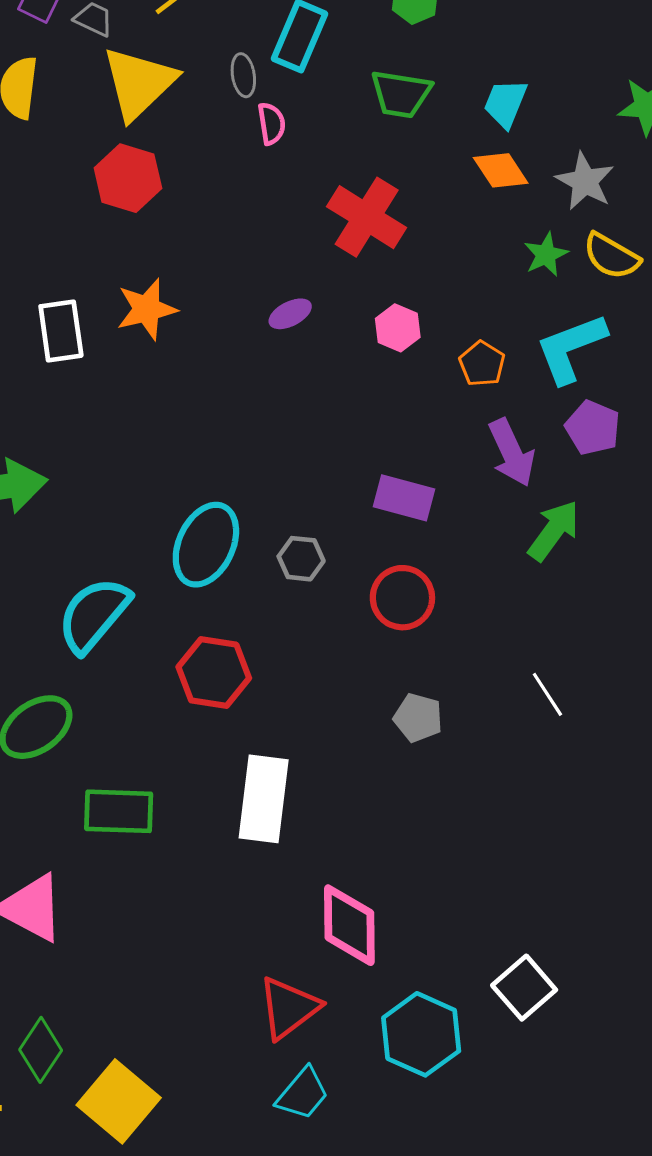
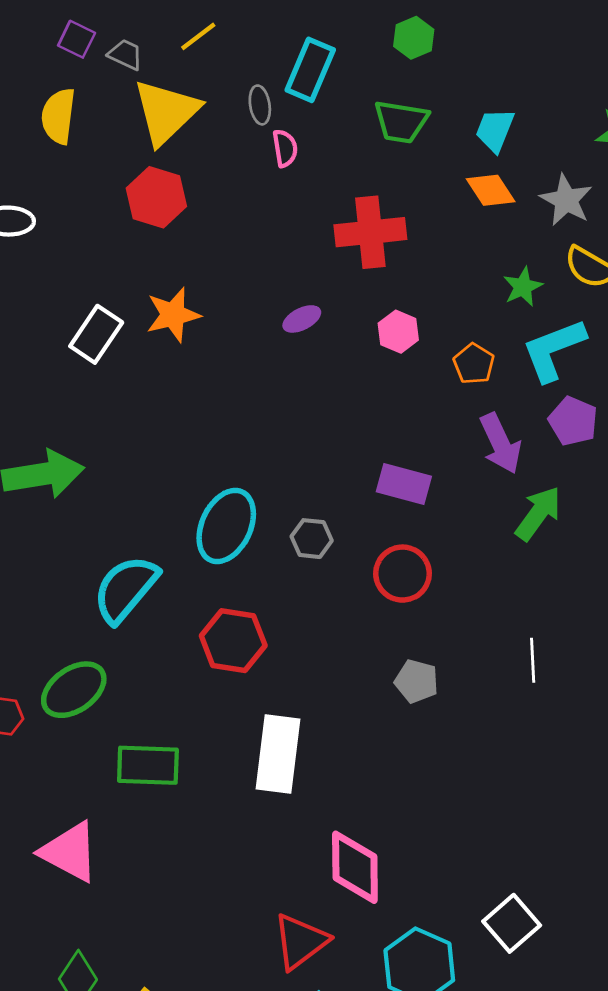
red cross: (367, 217) -> (370, 232), turned -38
green star: (546, 255) -> (523, 287), moved
white rectangle: (61, 331) -> (96, 334), turned 42
white line: (547, 694) -> (533, 660), turned 30

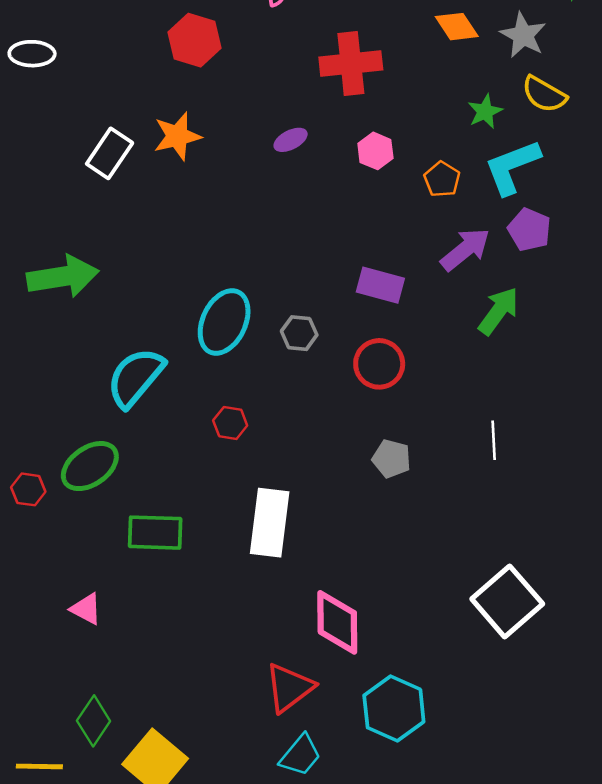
red hexagon: (156, 197) -> (194, 40), moved
purple arrow: (500, 443) -> (465, 249), turned -104
red hexagon: (233, 641) -> (230, 423), size x0.6
pink triangle: (70, 852) -> (86, 609), size x0.6
white square: (512, 923) -> (507, 601), moved, size x1.4

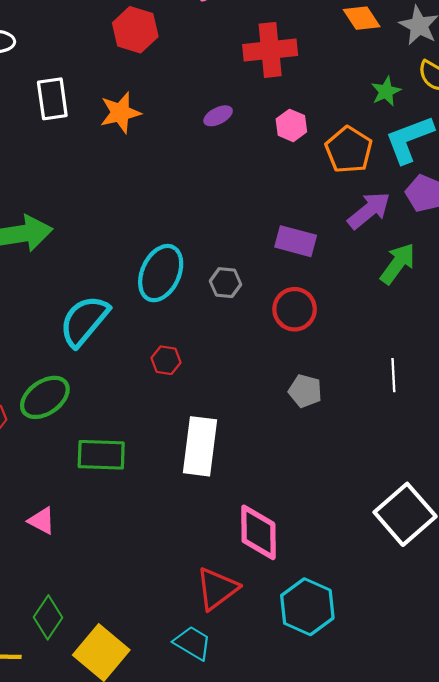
white rectangle: (110, 153) -> (52, 99), moved, turned -42
orange pentagon: (442, 179) -> (349, 150), size x1.5
cyan trapezoid: (300, 755) -> (193, 643), moved, turned -99

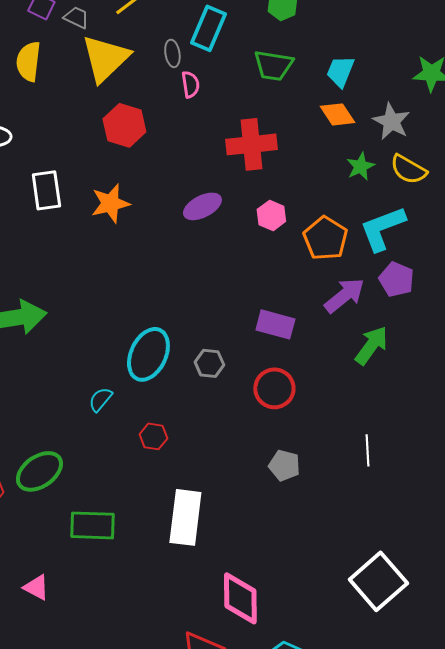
green star: (386, 91) -> (360, 166), moved
purple ellipse: (218, 116) -> (202, 206), size x1.4
cyan semicircle: (84, 321) -> (100, 399), moved, size x0.5

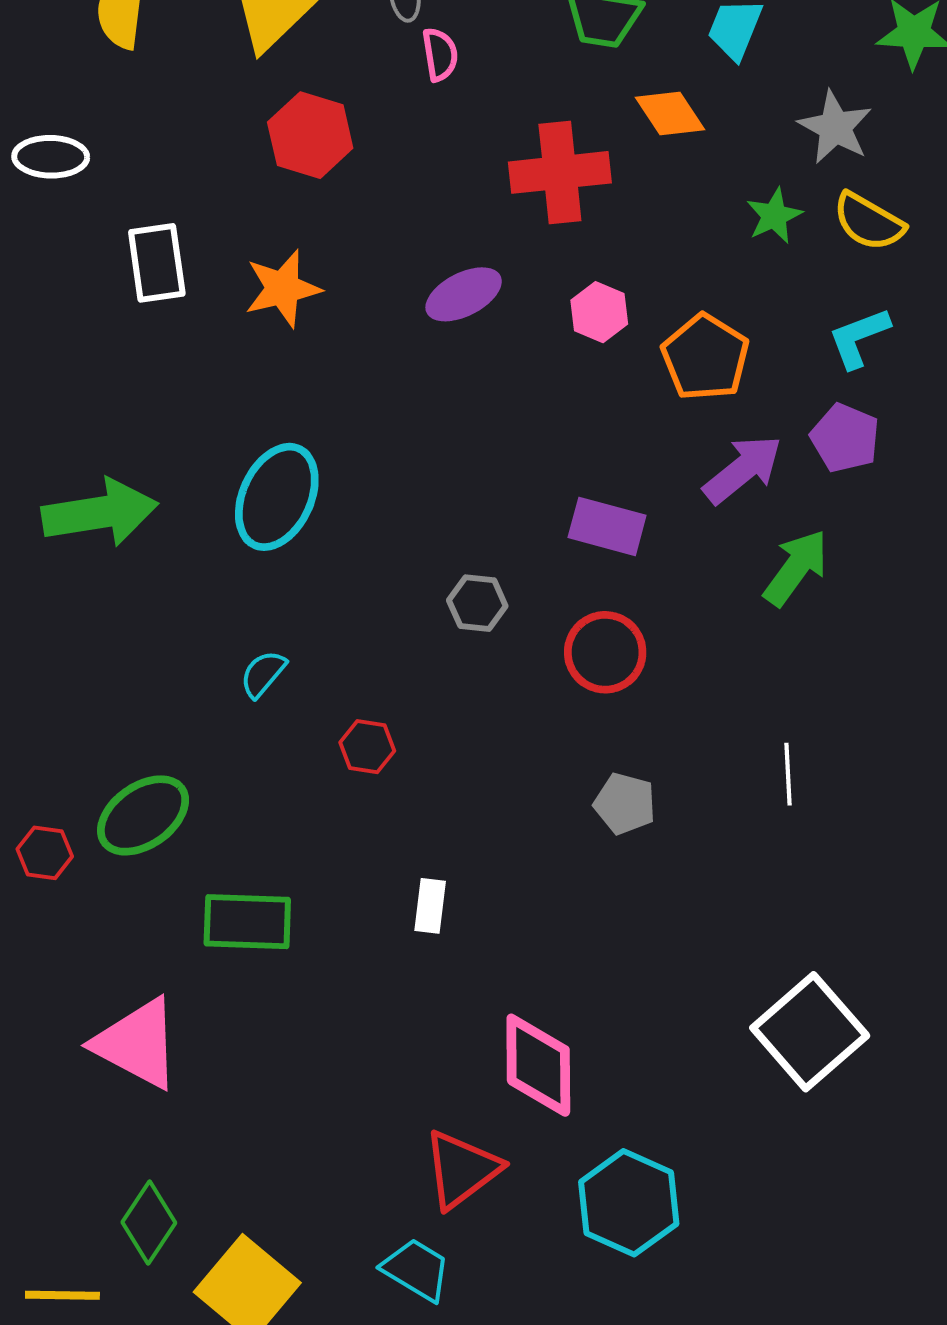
orange diamond: (337, 114) -> (670, 113), moved
cyan L-shape: (382, 228) -> (859, 338), moved, size x0.7
cyan ellipse: (148, 354) -> (277, 497), moved
white rectangle: (185, 517) -> (430, 906), size x0.5
pink triangle: (36, 587) -> (137, 1044), size x1.8

